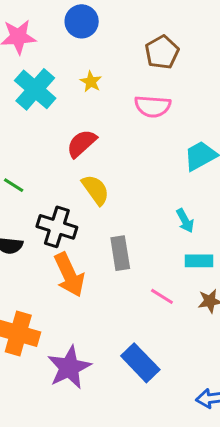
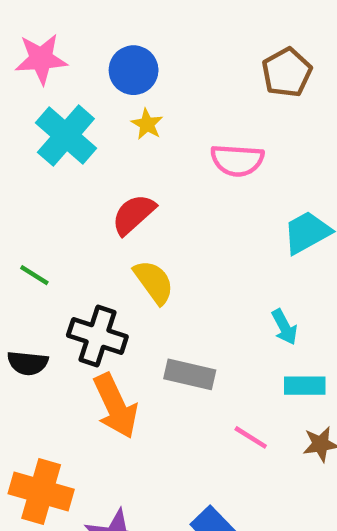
blue circle: (82, 21) -> (134, 70), moved
brown pentagon: (162, 52) -> (287, 72), moved
gray rectangle: (120, 253) -> (190, 374), turned -68

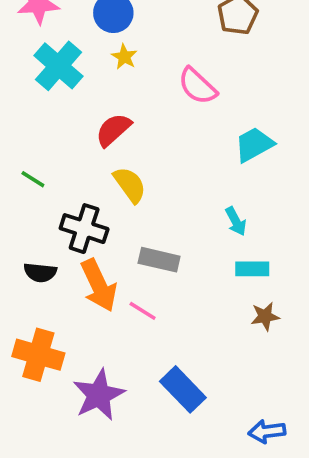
pink semicircle: (237, 160) -> (197, 86), turned 39
black semicircle: (28, 363) -> (40, 272), moved
pink line: (251, 437) -> (143, 311), moved

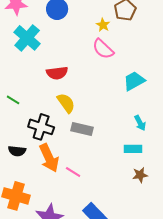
yellow star: (124, 57) -> (103, 25), moved
red semicircle: (113, 130) -> (57, 73), turned -145
cyan arrow: (236, 221) -> (140, 123), moved
gray rectangle: (159, 260) -> (82, 129), moved

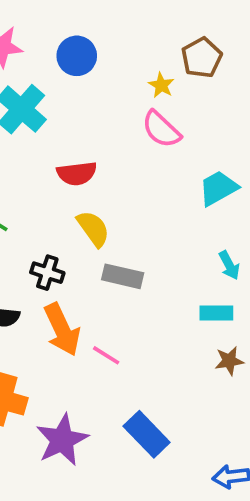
black cross: (41, 127) -> (47, 273), size x0.7

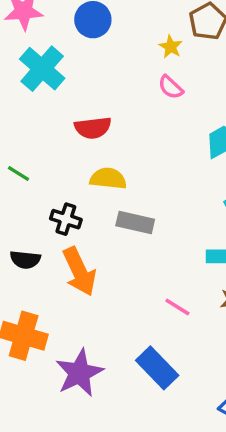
pink semicircle: (161, 129) -> (171, 87), size x0.7
yellow semicircle: (93, 229) -> (108, 179), turned -48
pink line: (106, 355) -> (177, 307), moved

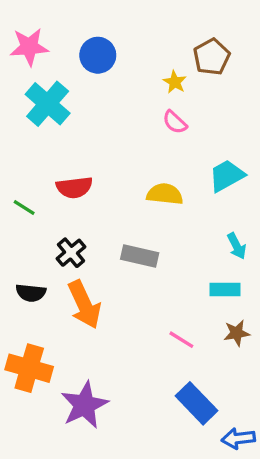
red semicircle: (93, 128) -> (74, 187), moved
yellow semicircle: (108, 179) -> (165, 194), moved
black cross: (66, 219) -> (71, 253), turned 32
blue rectangle: (157, 368) -> (197, 403), moved

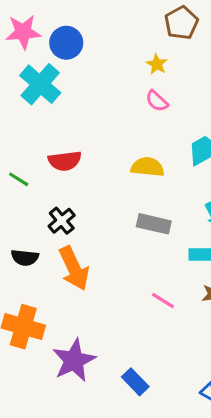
blue circle: (98, 55) -> (66, 43), moved
brown pentagon: (212, 57) -> (181, 23), moved
gray rectangle: (140, 256) -> (154, 224), moved
blue rectangle: (197, 403) -> (135, 382), moved, size x0.7

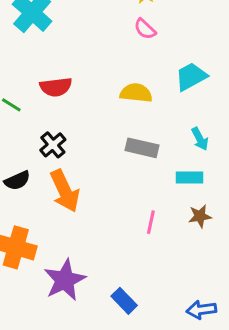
black semicircle: (25, 258) -> (17, 181), turned -30
pink line: (163, 301) -> (151, 222), turned 70

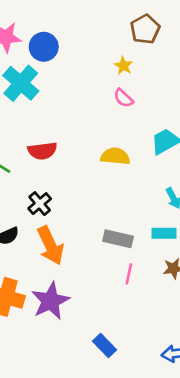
gray rectangle: (142, 148) -> (118, 239), moved
purple star: (65, 280) -> (50, 301), moved

